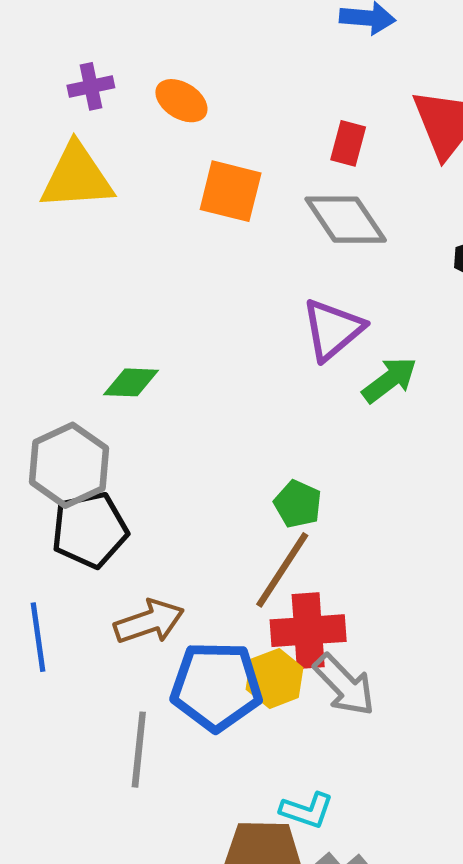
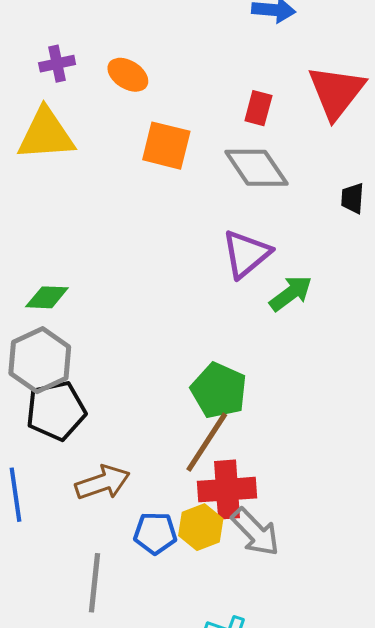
green diamond: (131, 382) -> (47, 297), moved
green pentagon: (298, 504) -> (219, 390), size x1.5
blue pentagon: (216, 686) -> (155, 533), size x0.6

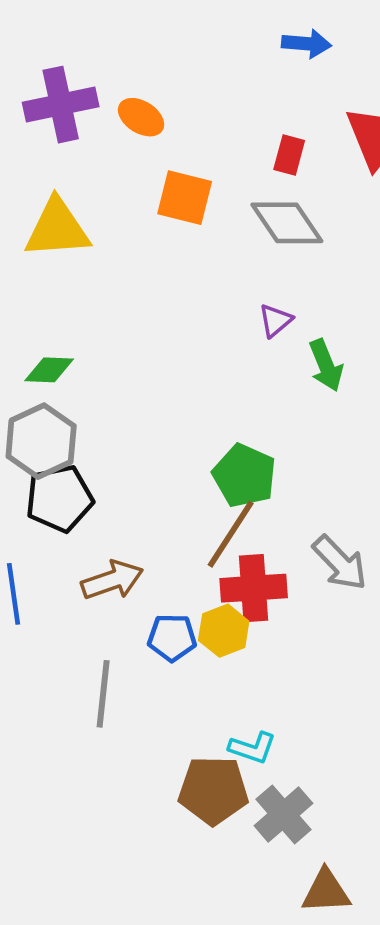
purple cross: (57, 64) -> (61, 105), size x1.8
yellow triangle: (46, 134) -> (57, 229), moved
purple triangle: (246, 254) -> (275, 320), size x0.6
green arrow: (291, 293) -> (326, 365), turned 105
gray arrow: (255, 532) -> (340, 563), moved

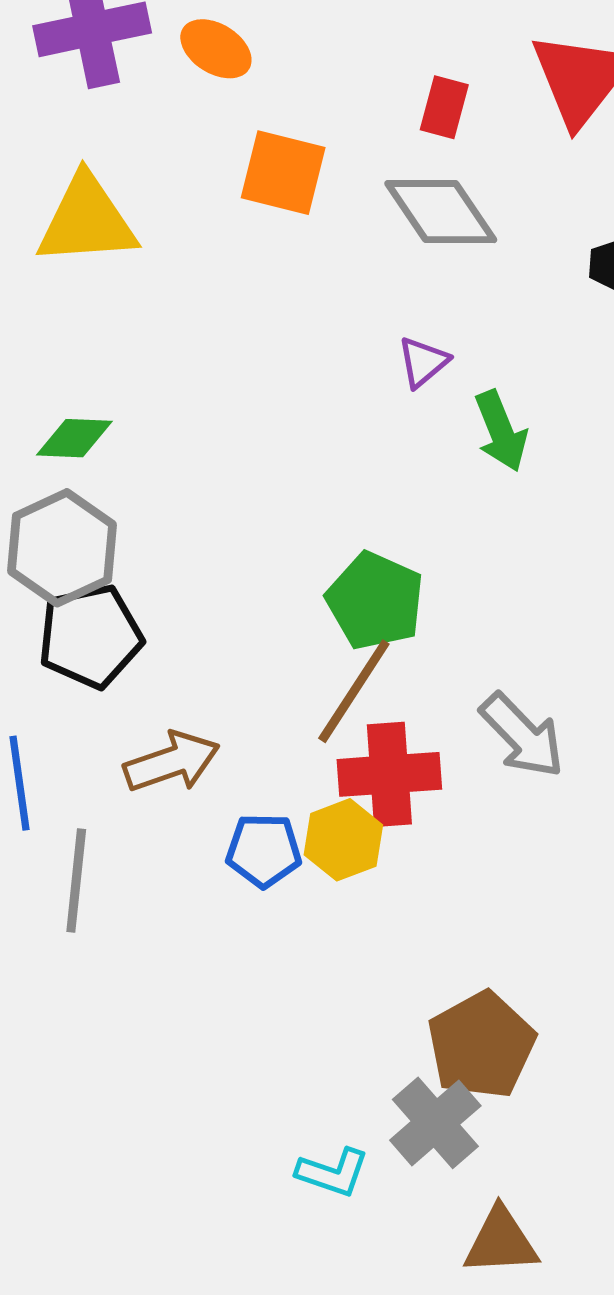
gray line: (103, 694) -> (76, 881), moved
cyan L-shape: (252, 748) -> (333, 1172), moved
brown pentagon: (213, 790) -> (481, 1045), moved, turned -30

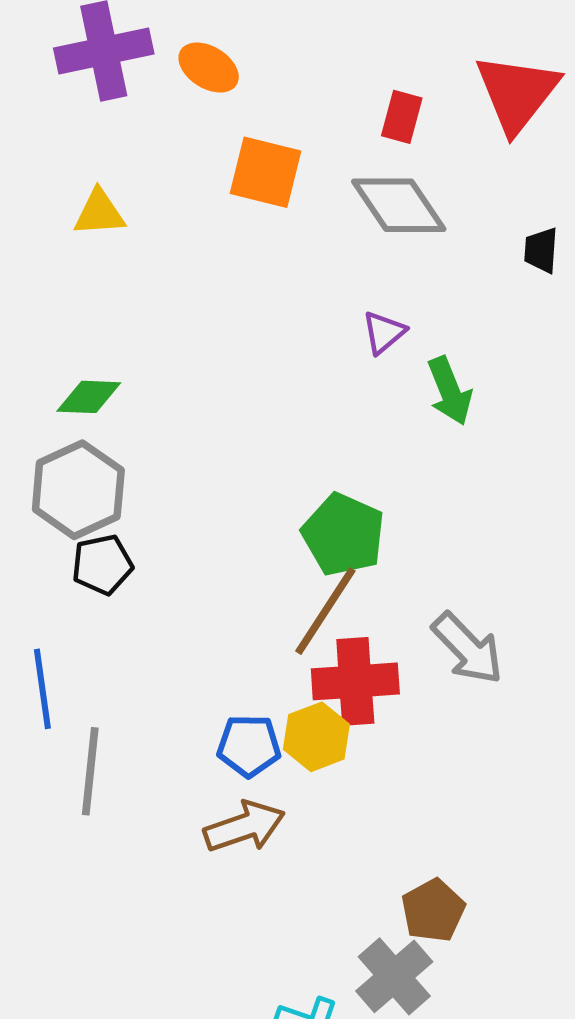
yellow triangle: (87, 220) -> (99, 213), size x0.6
black pentagon: (90, 636) -> (102, 565), size x0.7
brown arrow: (172, 762) -> (245, 827), moved
brown pentagon: (481, 1045) -> (433, 910), size x0.7

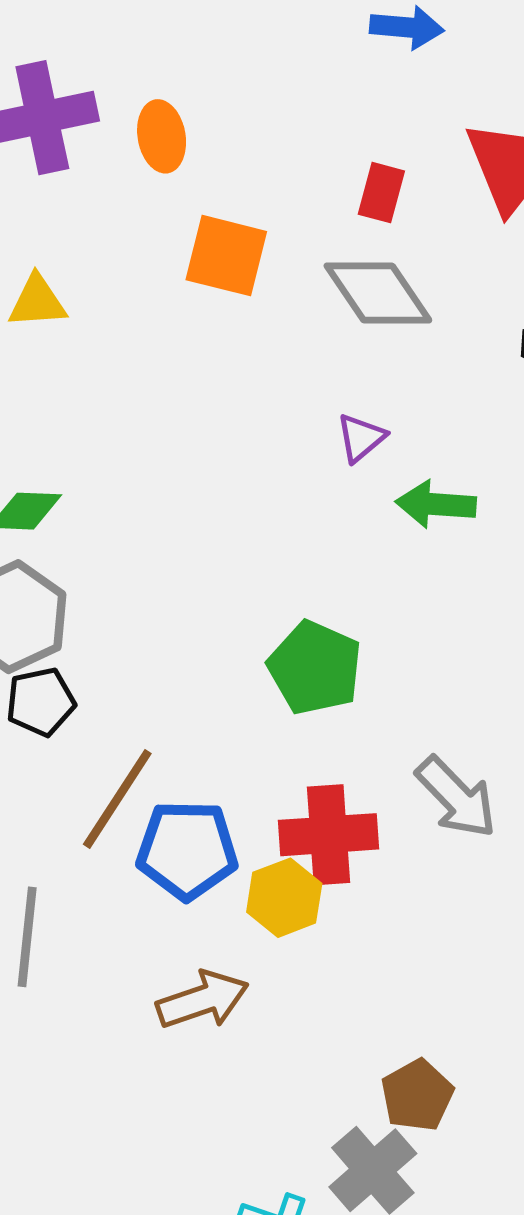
orange ellipse: (209, 67) -> (162, 136), turned 48
green arrow: (450, 391) -> (436, 504), turned 116
brown line: (325, 611) -> (117, 799), moved
blue pentagon: (249, 746) -> (187, 850), moved, size x1.4

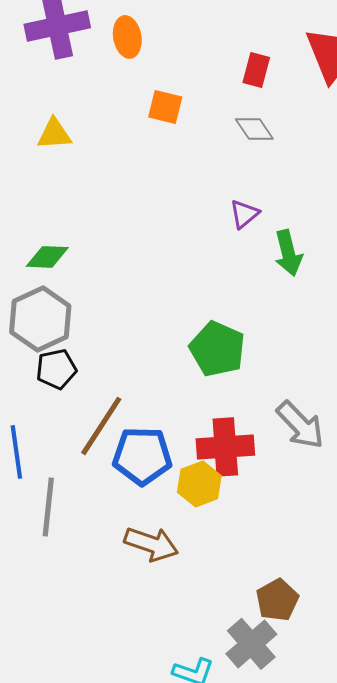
orange square: (226, 256) -> (165, 107), size x0.7
gray diamond: (378, 293) -> (254, 129), size x0.6
green arrow: (436, 504) -> (288, 253), turned -108
brown arrow: (202, 1000) -> (151, 544), turned 38

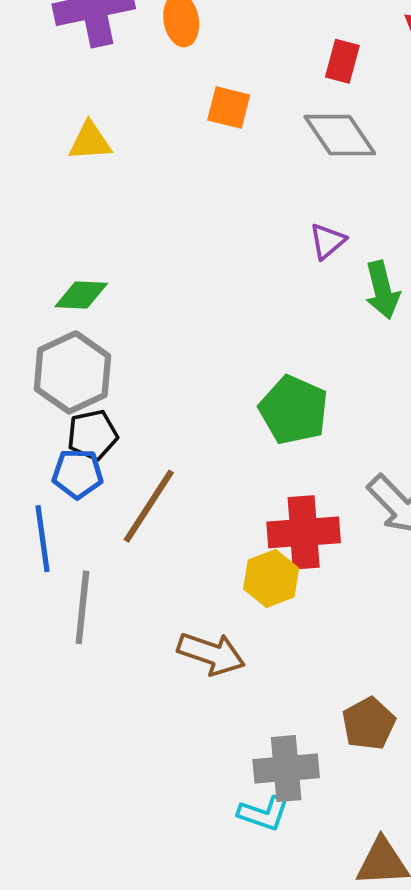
gray diamond: (254, 129) -> (340, 135), size x1.5
blue pentagon: (142, 456) -> (77, 474), moved, size x0.7
gray cross: (251, 644) -> (286, 769), moved, turned 36

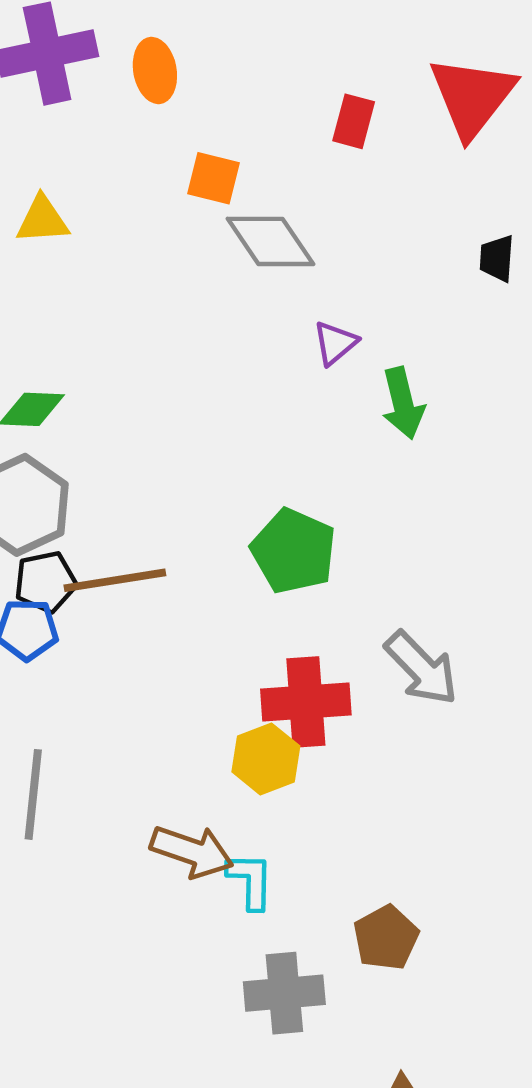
gray diamond: (340, 135) -> (270, 241), moved
brown line: (149, 506) -> (115, 580), moved, turned 48
cyan L-shape: (264, 814) -> (250, 881), moved, turned -108

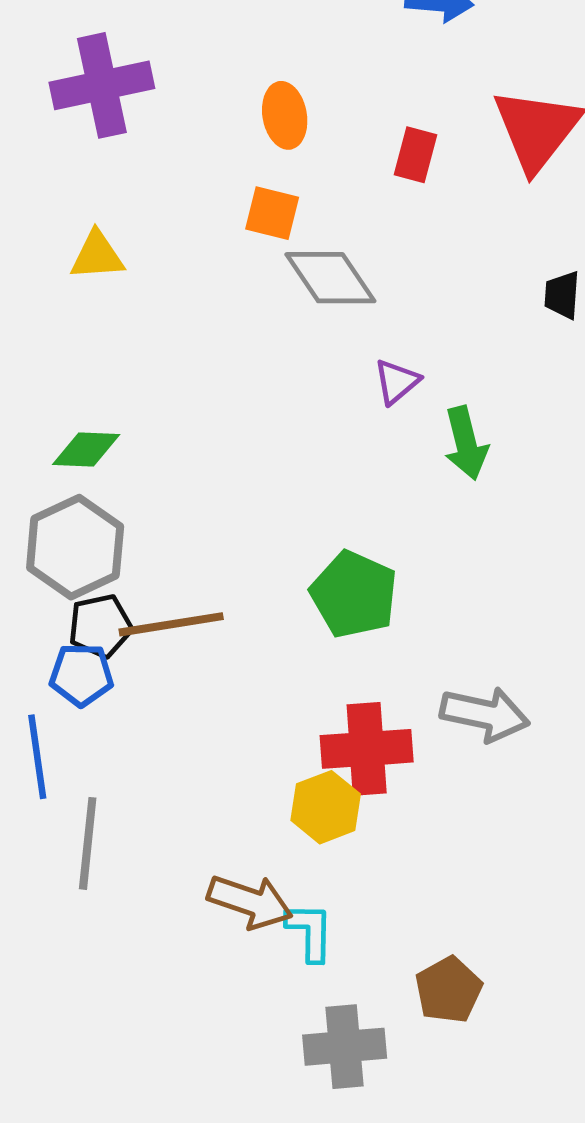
orange ellipse: (155, 70) -> (285, 115), moved
gray arrow: (421, 668) -> (485, 714), turned -34

